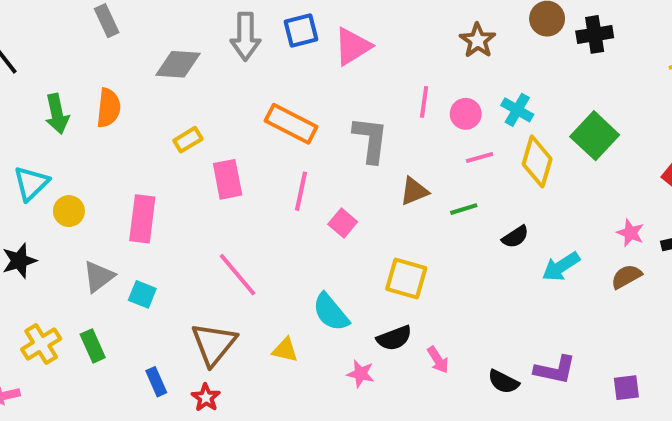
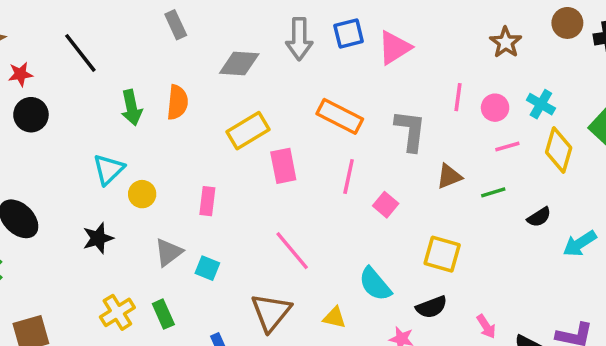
yellow rectangle: (188, 140) -> (248, 131), size x1.6
pink rectangle: (142, 219) -> (207, 201), size x0.7
pink arrow: (438, 360) -> (486, 326), moved

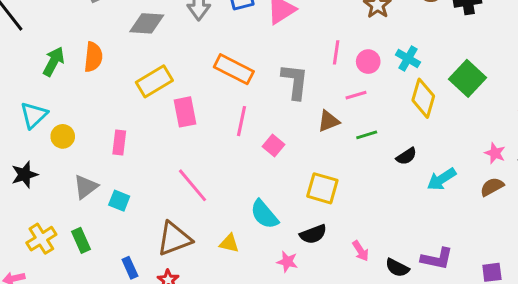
green arrow: (132, 108) -> (54, 62), turned -140
pink line: (507, 146) -> (356, 95), moved
brown triangle: (271, 312) -> (174, 239), turned 30

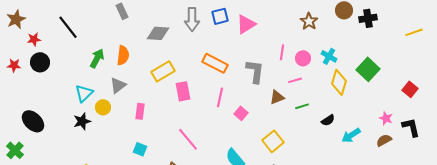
black star: (25, 175) -> (82, 121), moved
gray triangle: (86, 187) -> (118, 85), moved
yellow square: (322, 188) -> (273, 141), turned 35

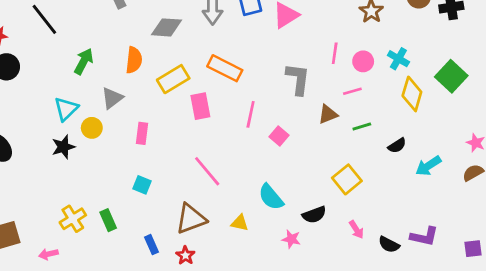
orange semicircle: (123, 55) -> (134, 60), moved
orange rectangle: (215, 63) -> (225, 68), moved
yellow square: (273, 141) -> (347, 179), moved

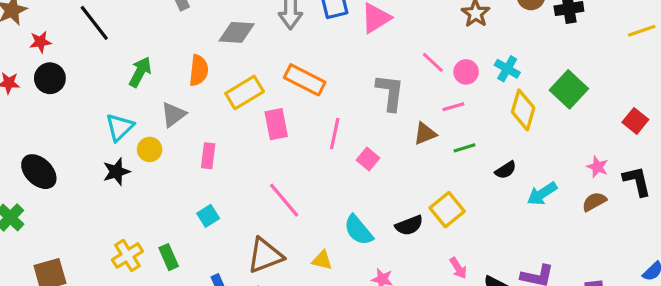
pink line: (335, 53) -> (433, 62), turned -55
cyan square: (142, 185) -> (208, 216), turned 36
black semicircle: (314, 215) -> (409, 225), moved

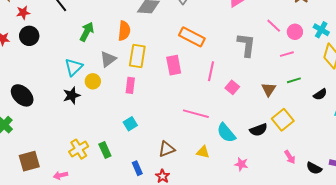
yellow rectangle: (245, 92) -> (137, 56), moved, turned -50
brown triangle: (425, 134) -> (269, 89), moved, turned -35
pink line: (284, 200) -> (196, 114), moved, turned -35
brown triangle: (265, 255) -> (167, 149), size x0.7

